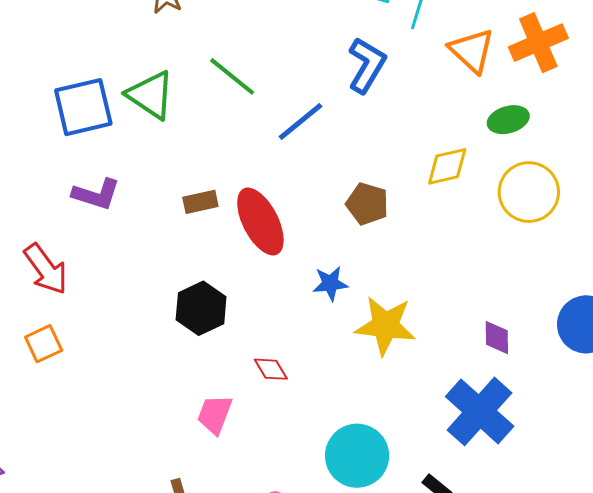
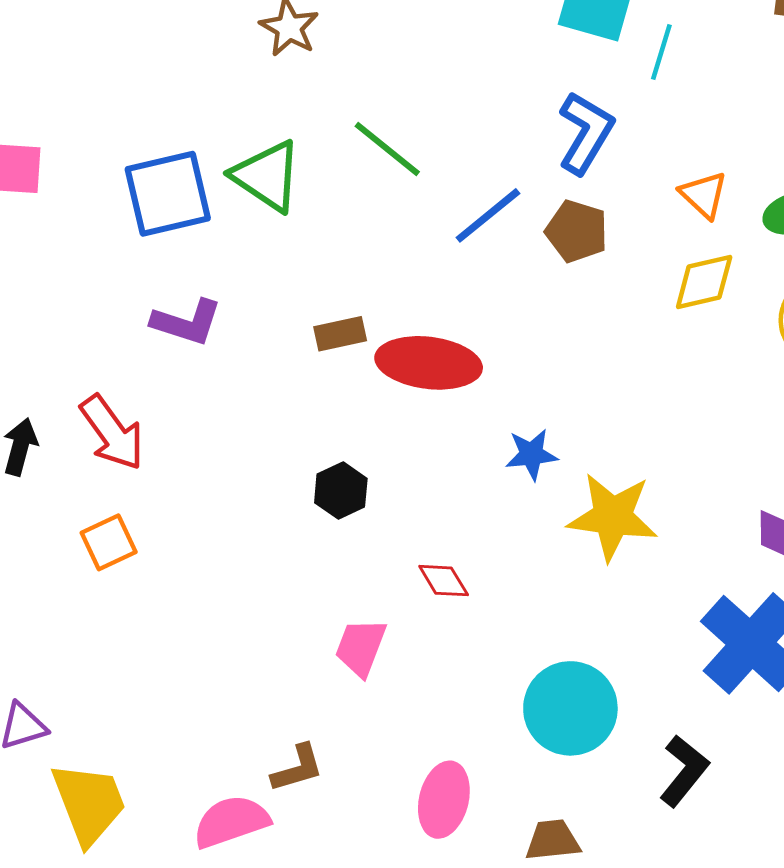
orange triangle: (472, 51) -> (704, 195), moved, size x0.7
brown pentagon: (367, 204) -> (577, 231), moved
red ellipse: (260, 221) -> (429, 363), turned -56
black hexagon: (201, 308) -> (341, 491), size x0.7

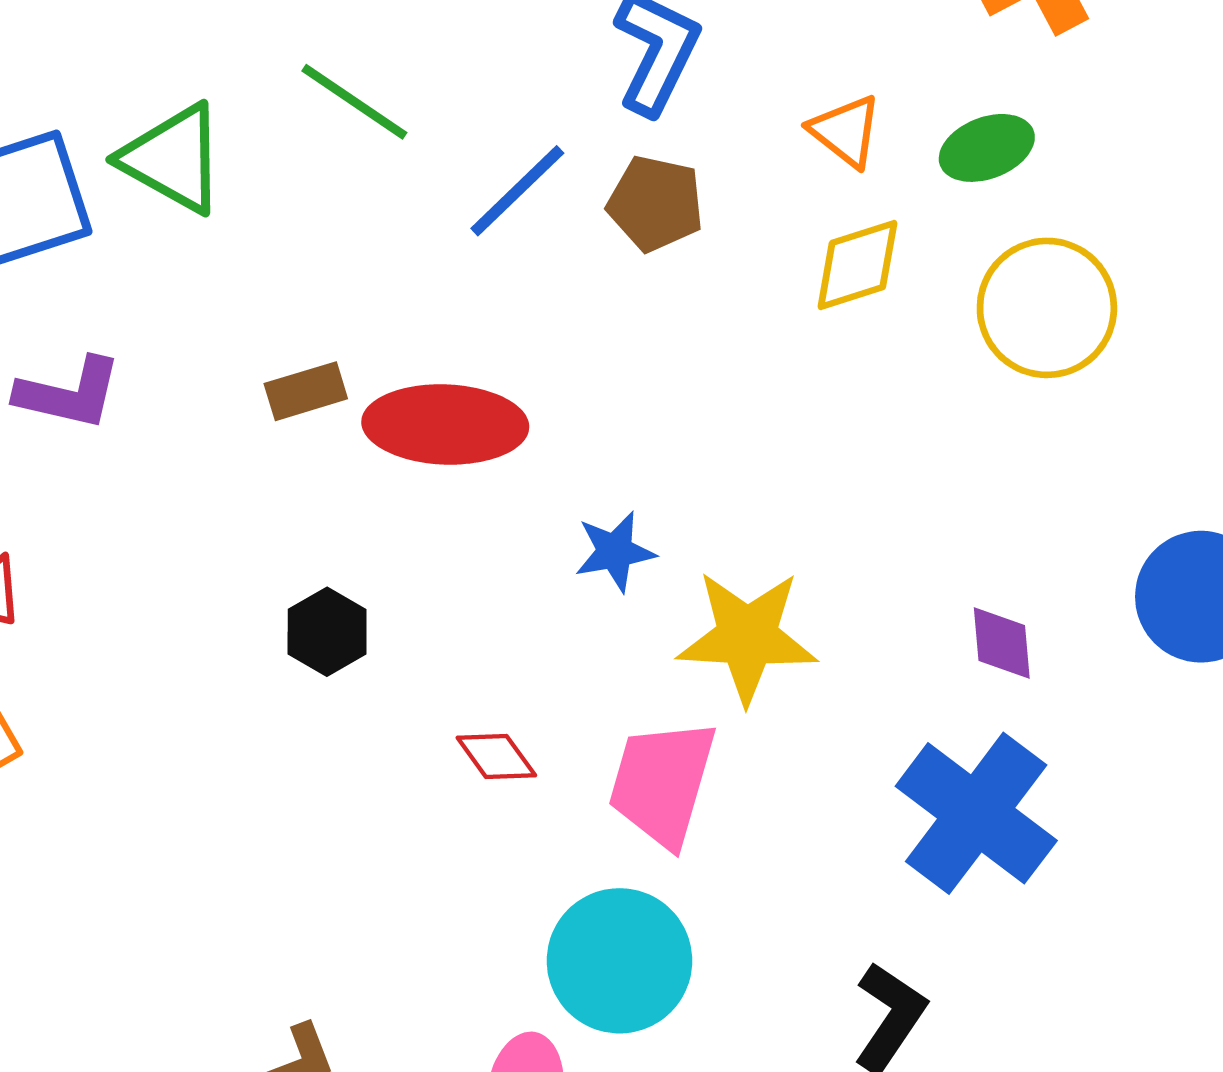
pink trapezoid: (361, 647) -> (662, 783), moved, size x1.4
cyan circle: (570, 708) -> (619, 961), moved

